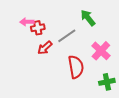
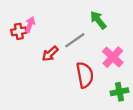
pink arrow: (27, 22) -> (30, 25), turned 112
red cross: (38, 28) -> (19, 31), moved

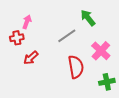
red cross: (19, 31) -> (17, 38), moved
red arrow: (50, 54) -> (31, 58), moved

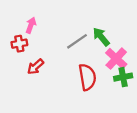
green arrow: (88, 18) -> (101, 37), moved
green cross: (107, 82) -> (123, 77), moved

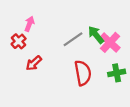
red cross: (19, 44) -> (19, 41), turned -32
pink cross: (116, 59) -> (110, 42), moved

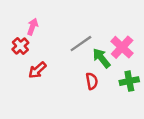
green arrow: (96, 35) -> (101, 58), moved
red semicircle: (83, 73) -> (92, 81), size x0.6

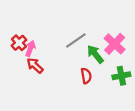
pink arrow: (32, 27) -> (30, 48), moved
red arrow: (37, 70) -> (35, 66), turned 84

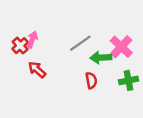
pink arrow: (30, 48) -> (32, 40), moved
green arrow: (95, 54) -> (101, 58), turned -54

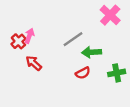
pink cross: (121, 47) -> (110, 15), moved
red semicircle: (91, 80) -> (83, 73), turned 72

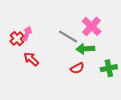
pink cross: (110, 15) -> (92, 26), moved
gray line: (73, 39) -> (68, 37), turned 66

